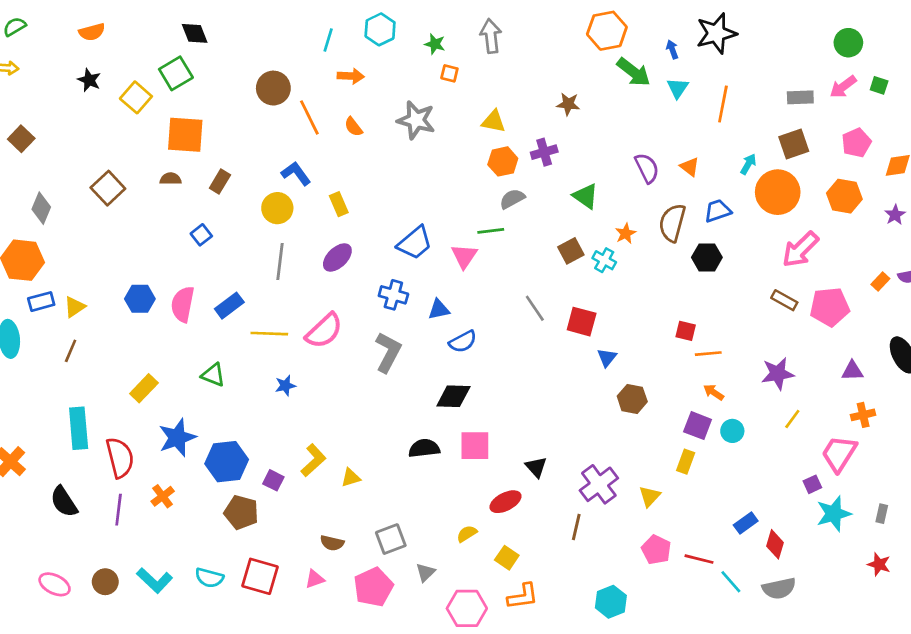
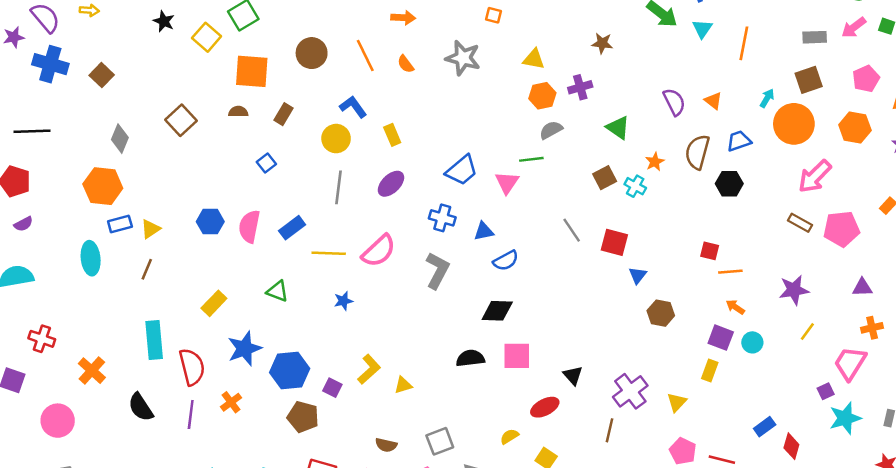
brown circle: (273, 88) -> (312, 53), moved

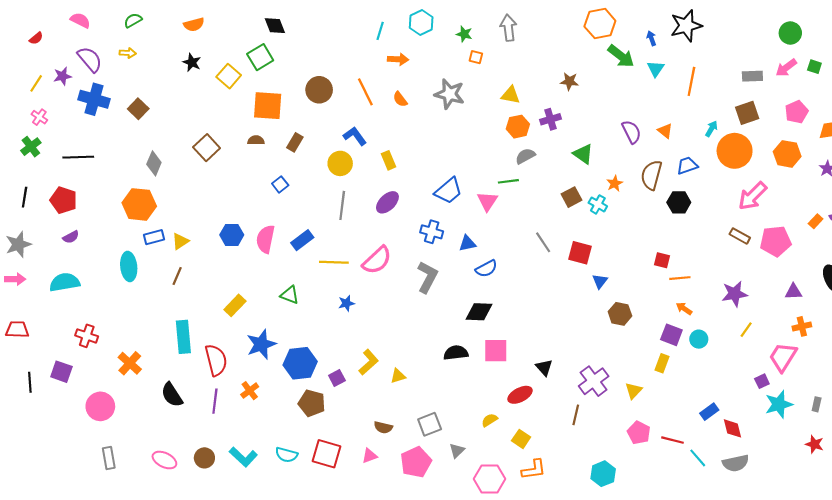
purple square: (332, 388) -> (337, 378), turned 35
red diamond: (791, 446) -> (732, 428), turned -30

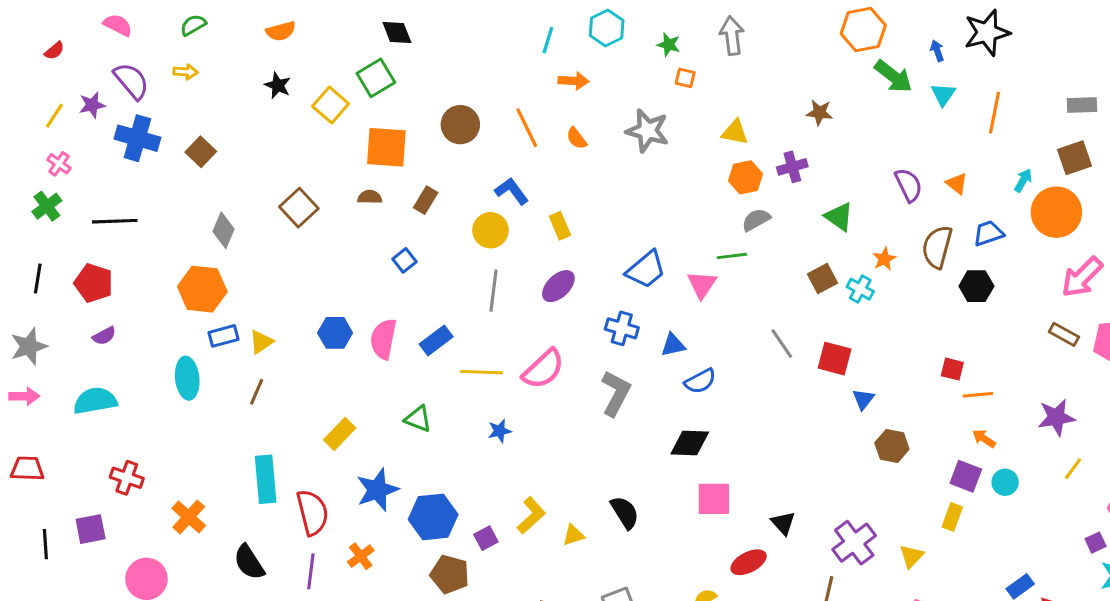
black semicircle: (456, 353) -> (625, 512), moved, turned 65
purple square: (61, 372) -> (91, 529), turned -30

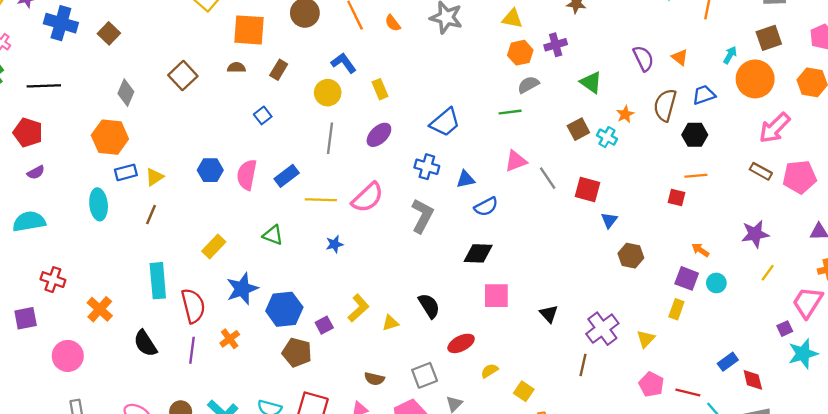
pink triangle: (702, 285) -> (516, 161), moved, turned 35
orange line: (978, 395) -> (696, 176), moved
red ellipse: (749, 562) -> (461, 343), moved

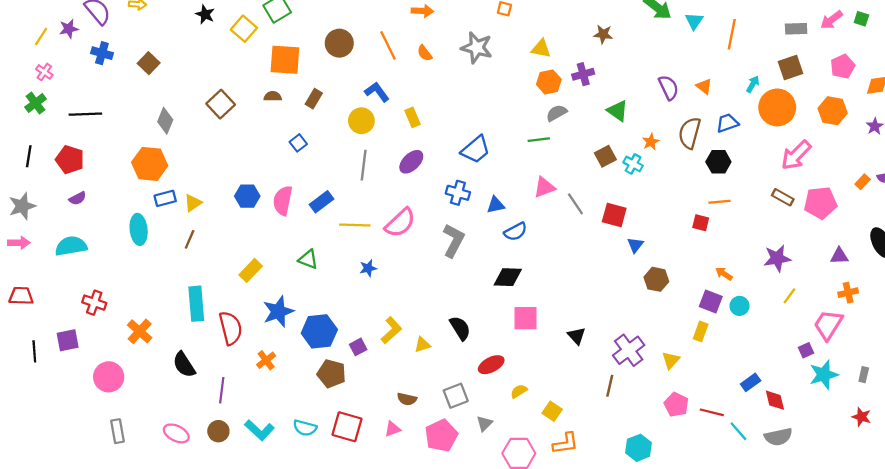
blue cross: (61, 23) -> (102, 53), size x0.7
purple line: (192, 350) -> (222, 390), moved

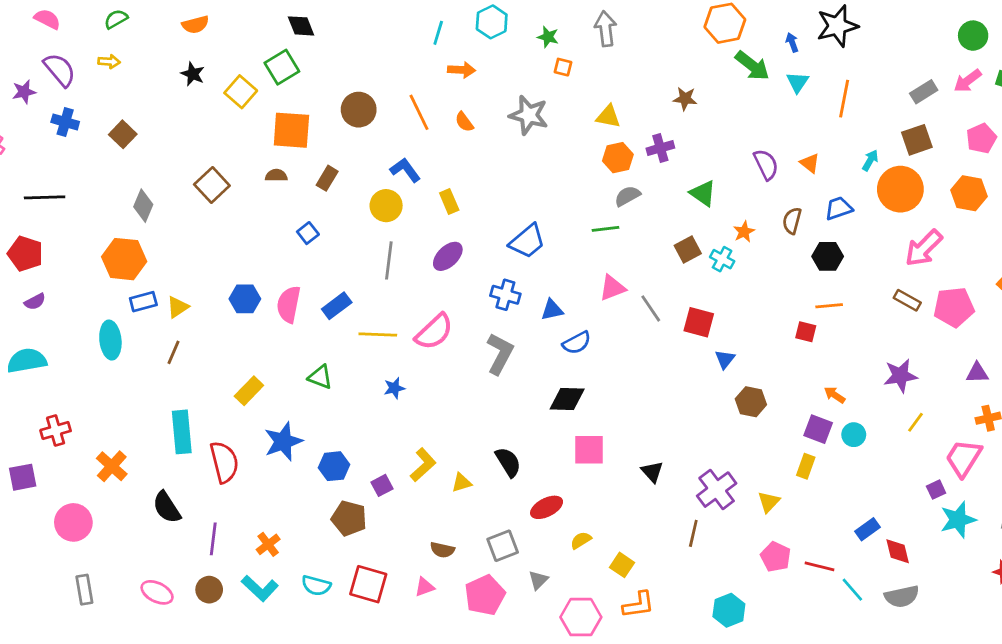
gray rectangle: (796, 29) -> (924, 92), turned -30
brown semicircle: (690, 133) -> (792, 221), size x0.7
red cross: (94, 303) -> (56, 431), turned -35
blue hexagon: (319, 331) -> (334, 466), size x0.7
orange cross: (266, 360) -> (268, 544), moved

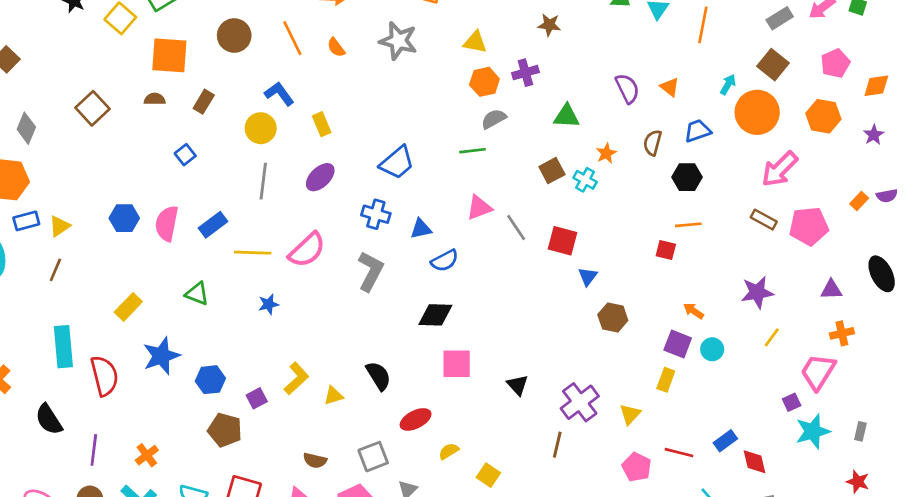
brown square: (917, 140) -> (773, 65), turned -32
green triangle: (703, 193) -> (567, 116), turned -32
red line: (819, 566) -> (679, 453), moved

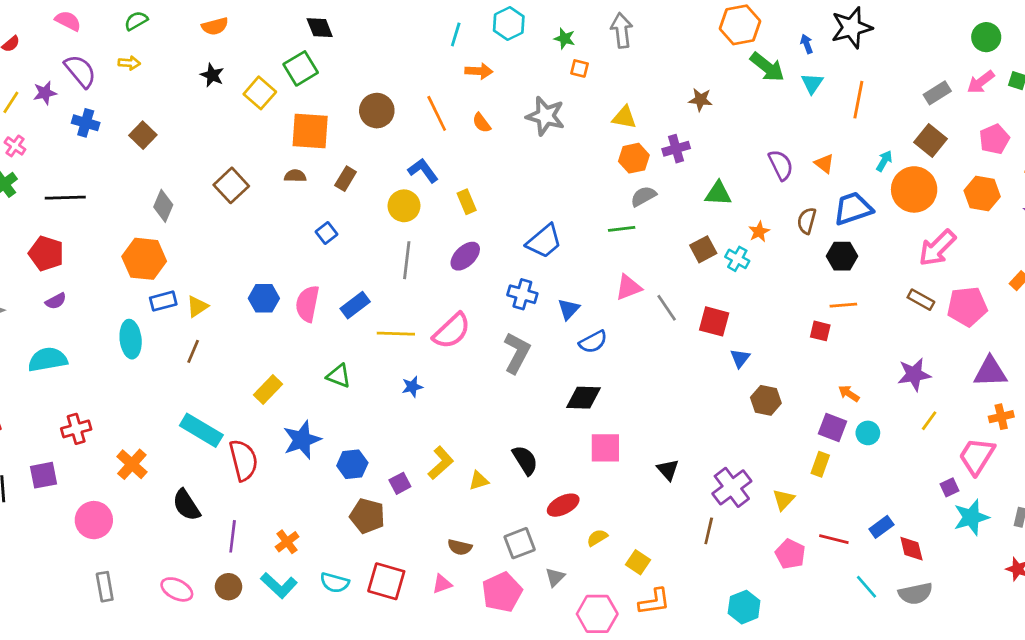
blue trapezoid: (698, 131) -> (853, 209), size x1.4
blue triangle: (421, 229) -> (569, 309), turned -35
purple triangle: (831, 290) -> (990, 372), size x1.5
cyan rectangle: (63, 347) -> (201, 430), turned -54

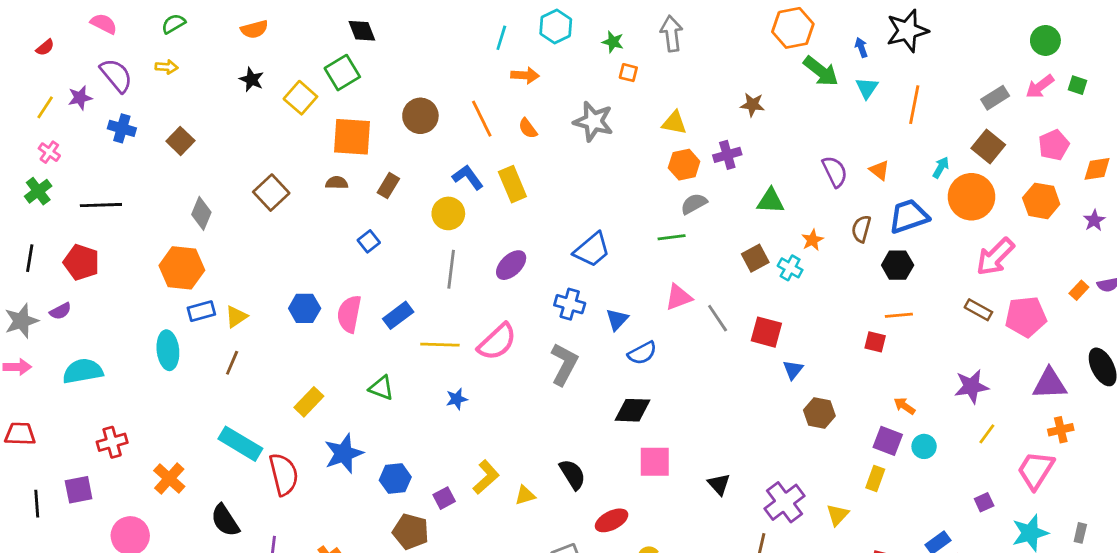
yellow rectangle: (467, 202) -> (512, 184), moved, size x1.4
purple semicircle: (56, 301) -> (60, 311), moved
purple square: (949, 487) -> (984, 502), moved

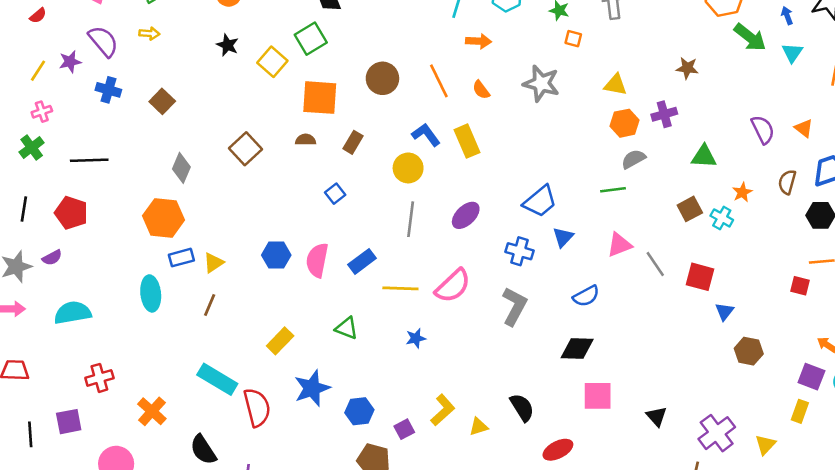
pink cross: (49, 152) -> (42, 112), turned 36
blue triangle: (617, 319) -> (563, 237), moved

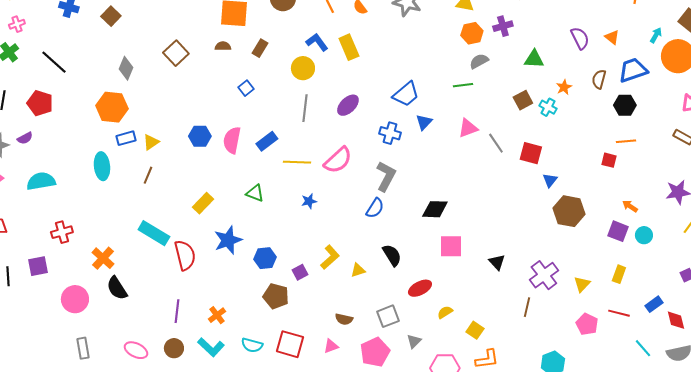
black line: (89, 160) -> (54, 62), turned 44
blue semicircle: (586, 296) -> (375, 208), moved, turned -30
brown hexagon: (749, 351) -> (569, 211), size x1.4
yellow rectangle: (800, 411) -> (619, 274), moved
black semicircle: (203, 450) -> (117, 288), moved

